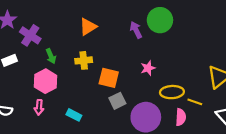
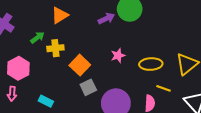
purple arrow: (136, 30) -> (106, 18), turned 91
green arrow: (51, 56) -> (37, 38), moved, turned -104
orange square: (109, 78) -> (80, 65), turned 30
yellow ellipse: (172, 92) -> (151, 64), moved

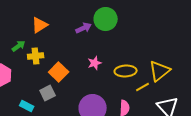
gray square: (88, 87) -> (48, 93), moved
yellow line: (164, 88) -> (143, 87), moved, turned -48

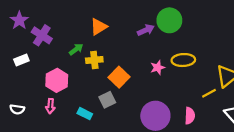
yellow ellipse: (126, 71) -> (183, 60), moved

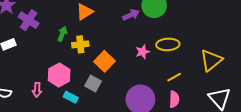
green arrow: (76, 49) -> (62, 34), turned -32
pink hexagon: (57, 80) -> (59, 75), moved
yellow line: (209, 93) -> (174, 77), moved
gray square: (107, 100) -> (93, 83), turned -35

